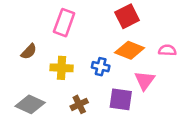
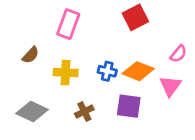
orange diamond: (130, 50) -> (138, 71), moved
pink semicircle: (167, 50) -> (178, 54), turned 126
pink triangle: (145, 80) -> (170, 86), moved

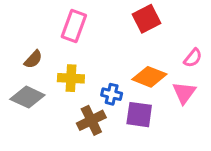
blue cross: (107, 71) -> (112, 94), moved
gray diamond: (32, 111) -> (27, 97), moved
brown cross: (84, 111) -> (91, 120), size x1.4

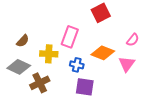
pink rectangle: (74, 26) -> (70, 37), moved
purple square: (139, 115) -> (85, 87), moved
brown cross: (91, 120) -> (40, 83), moved

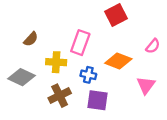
brown semicircle: (23, 41) -> (31, 39), moved
pink triangle: (127, 64) -> (146, 85), moved
brown cross: (40, 83) -> (60, 96), moved

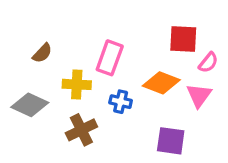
red square: (116, 15) -> (183, 39), moved, turned 30
pink triangle: (146, 85) -> (199, 95), moved
purple square: (98, 100) -> (171, 141), moved

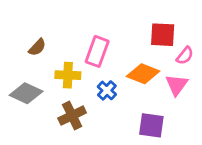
blue cross: (121, 102) -> (107, 90), turned 30

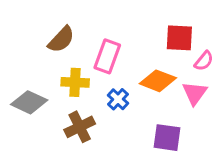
brown semicircle: (37, 47) -> (61, 39), moved, size x1.4

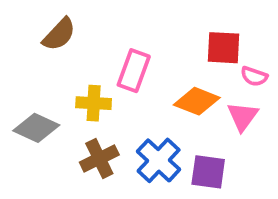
brown semicircle: (61, 39) -> (59, 34), moved
pink semicircle: (204, 61) -> (254, 76), turned 70
blue cross: (118, 99) -> (159, 160), moved, size x1.6

